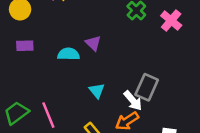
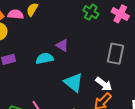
gray rectangle: (147, 87) -> (116, 54), moved
cyan triangle: (97, 91) -> (73, 82), size x1.5

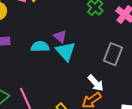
cyan triangle: (73, 82) -> (66, 51), moved

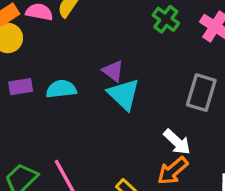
cyan semicircle: (40, 47) -> (61, 89), moved

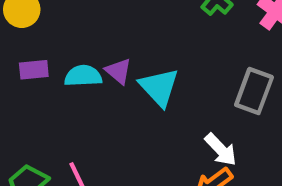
purple triangle: (113, 71) -> (118, 71), moved

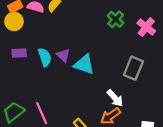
cyan semicircle: (83, 76) -> (45, 57), turned 72
cyan triangle: (159, 87) -> (84, 64), turned -30

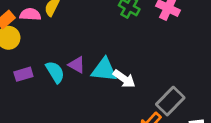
gray rectangle: (133, 68) -> (170, 101), moved, turned 35
white arrow: (115, 98) -> (124, 79), moved

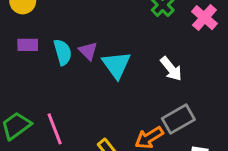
cyan triangle: (104, 70) -> (116, 65), turned 32
white arrow: (124, 79) -> (171, 69), moved

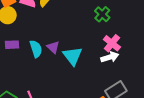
pink cross: (204, 18) -> (112, 43), moved
white arrow: (171, 69) -> (110, 57), turned -66

